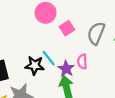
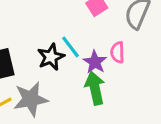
black star: (35, 65) -> (51, 57), turned -30

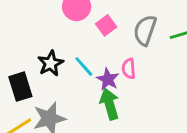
black star: (51, 57) -> (51, 63), moved

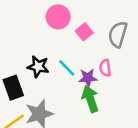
black star: (51, 63) -> (38, 67), turned -30
purple star: (108, 79) -> (88, 78), turned -30

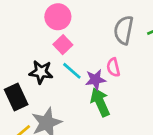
pink square: (84, 32) -> (63, 45), moved

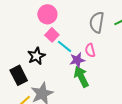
cyan line: (72, 71) -> (64, 46), moved
black star: (41, 72) -> (36, 56), turned -30

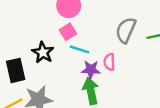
cyan line: (64, 46) -> (80, 49), turned -35
black star: (36, 56) -> (43, 52), turned -30

